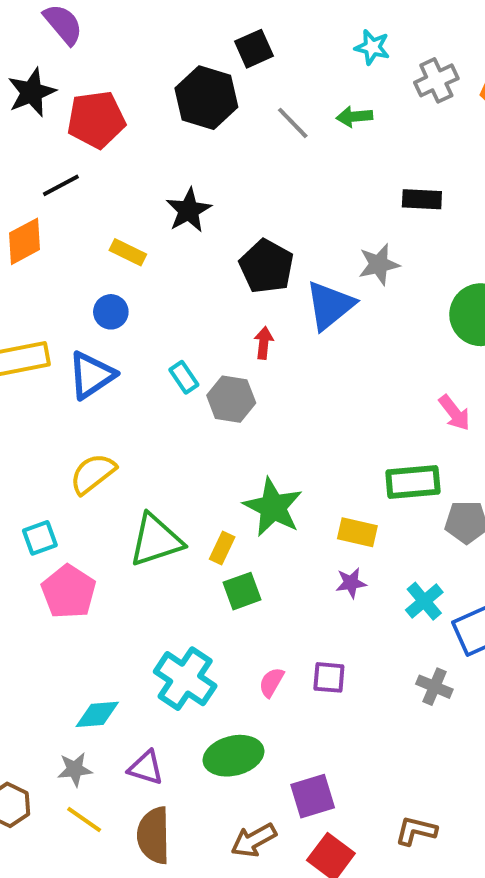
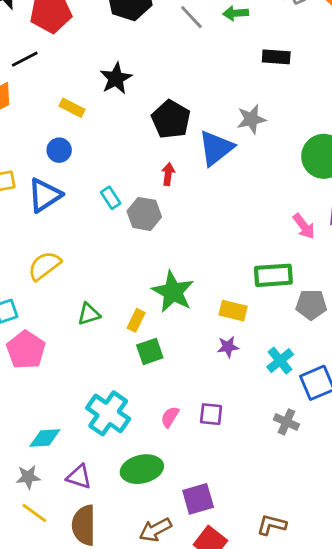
black rectangle: (422, 199) -> (276, 57), moved
green triangle: (156, 540) -> (89, 314), size x0.6

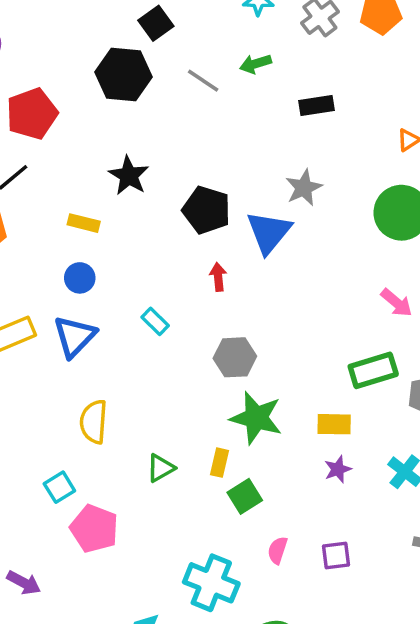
gray hexagon: (144, 214) -> (235, 357), moved
yellow semicircle: (44, 266) -> (94, 422), turned -36
pink semicircle: (170, 417) -> (277, 550), moved

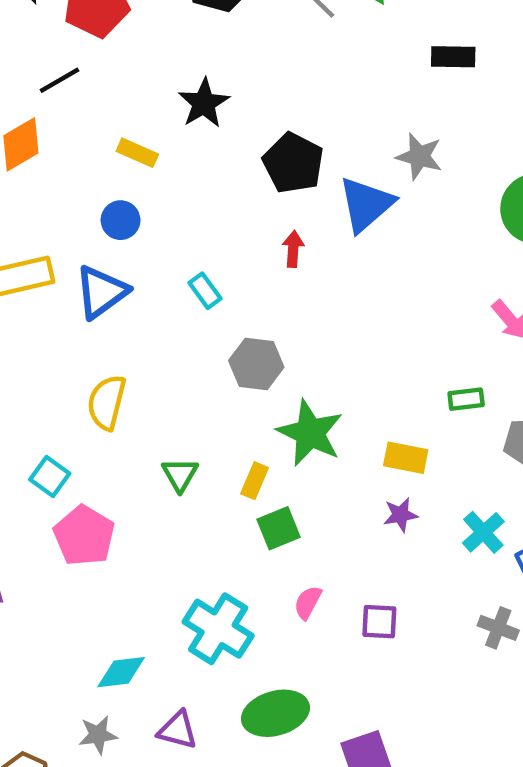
gray star: (304, 188) -> (419, 156), turned 30
gray hexagon: (235, 357) -> (256, 364), moved
green rectangle: (373, 370) -> (466, 399), size x0.6
green triangle: (161, 468) -> (180, 475), turned -40
cyan square: (59, 487) -> (50, 477), turned -32

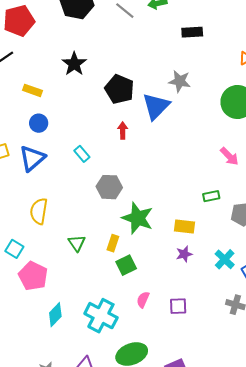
yellow rectangle: (137, 153) -> (32, 90), moved
cyan diamond: (121, 672) -> (55, 315), moved, turned -35

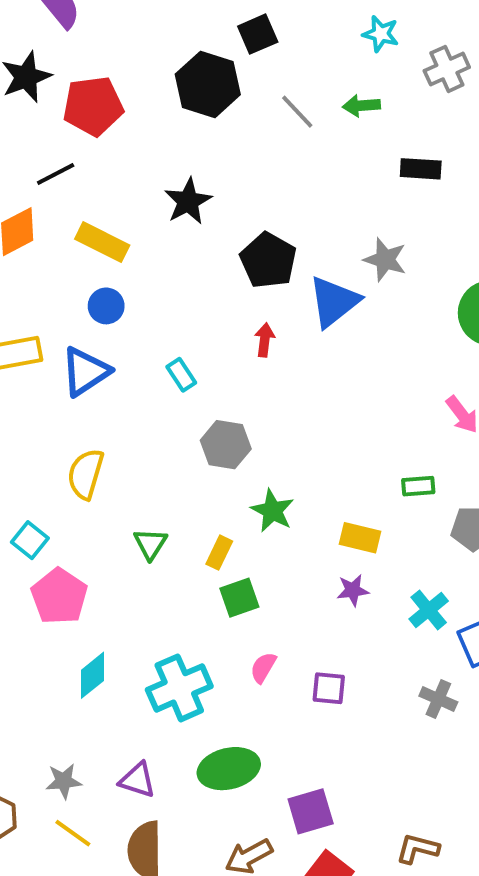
yellow rectangle: (32, 90) -> (102, 242), size x1.4
green star: (138, 218) -> (272, 511), size x0.7
cyan cross: (101, 316) -> (179, 688), turned 32

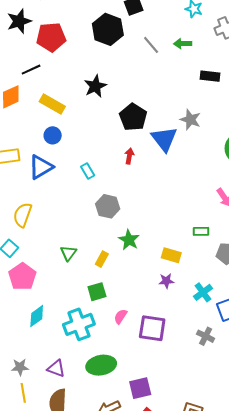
blue triangle: (334, 302) -> (164, 139), turned -32
yellow semicircle: (86, 474) -> (22, 215), moved
green square: (239, 598) -> (97, 292), moved
purple square: (329, 688) -> (152, 328), size x1.6
yellow line: (73, 833) -> (23, 393), turned 42

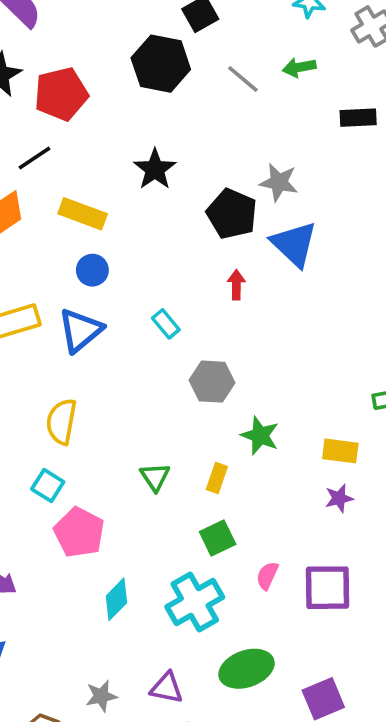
gray star: (190, 120) -> (279, 182), moved

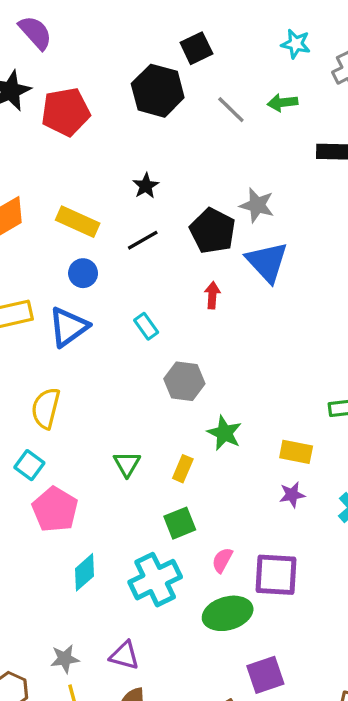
black line: (35, 158) -> (143, 240), moved
black star: (155, 169) -> (146, 186), size x0.7
green ellipse: (247, 669) -> (228, 613), moved

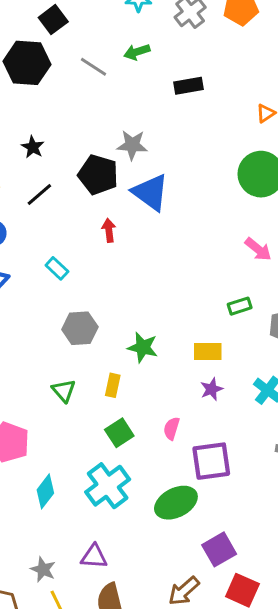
gray hexagon: (184, 381) -> (80, 328), moved
pink semicircle: (222, 560) -> (172, 428), moved
gray star: (65, 659) -> (43, 569), turned -30

